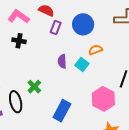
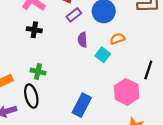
purple rectangle: (56, 27) -> (74, 15), turned 32
purple semicircle: (62, 61) -> (82, 40), moved
green cross: (34, 87) -> (38, 72), moved, turned -32

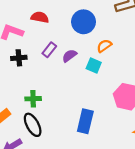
purple rectangle: (74, 15) -> (49, 50), moved
purple semicircle: (82, 40) -> (69, 56), turned 72

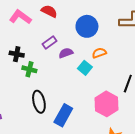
black cross: (19, 58) -> (17, 54), moved
green cross: (33, 99) -> (29, 69), moved
black ellipse: (33, 125) -> (39, 102), moved

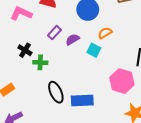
black cross: (17, 54) -> (25, 50), turned 32
blue rectangle: (63, 115) -> (82, 100), turned 70

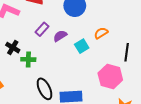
orange semicircle: (105, 33) -> (101, 33), moved
cyan square: (94, 50) -> (82, 46), turned 32

